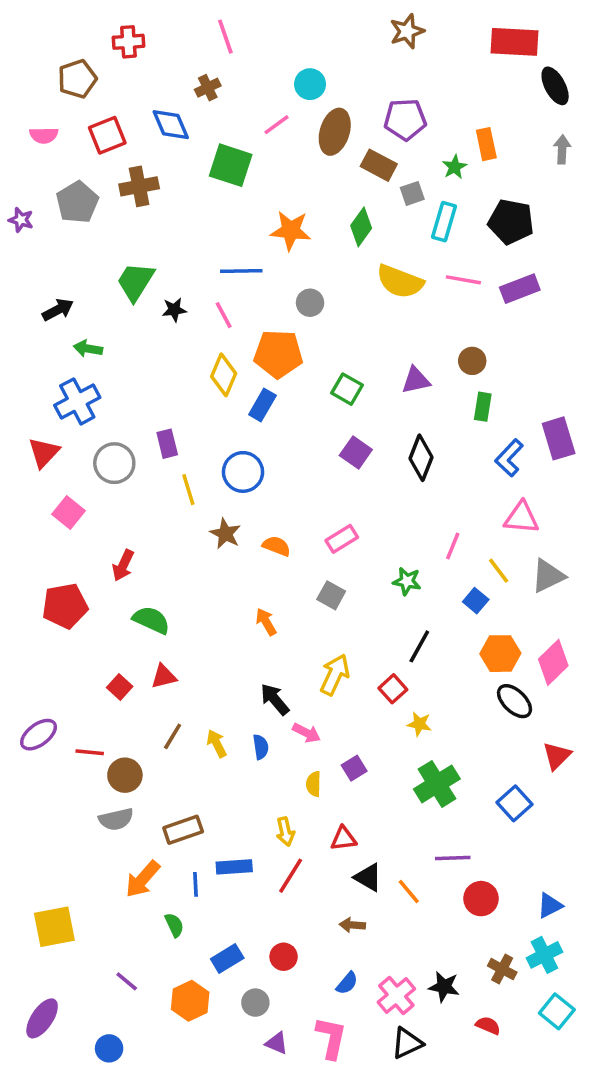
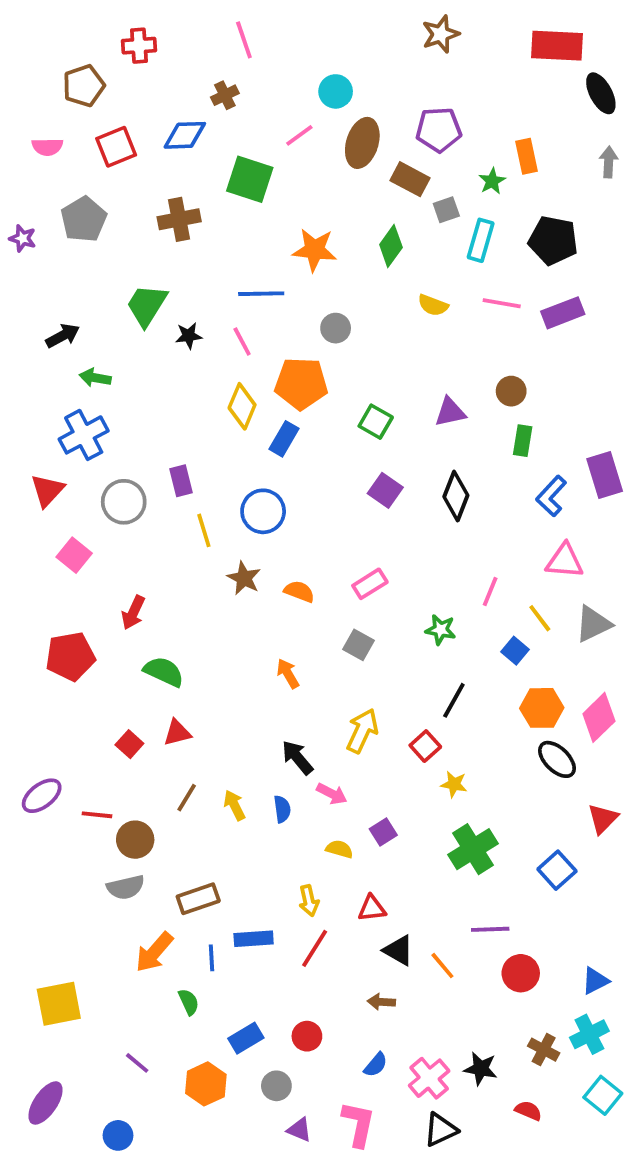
blue diamond: (171, 125) -> (185, 135), turned -69
brown cross: (139, 186) -> (179, 219), moved
yellow semicircle: (400, 282) -> (433, 305), size x0.6
yellow semicircle: (314, 784) -> (339, 849), turned 105

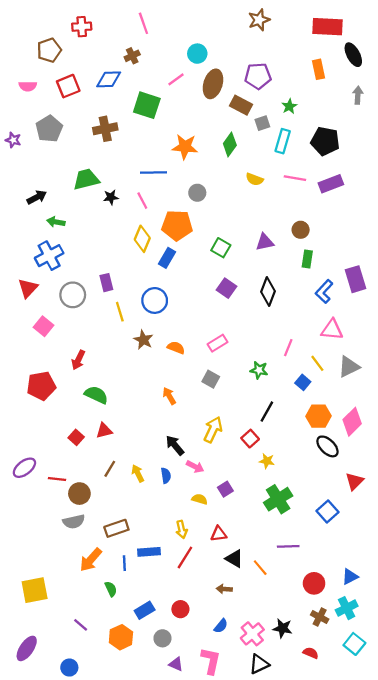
orange rectangle: (526, 156) -> (319, 69), moved
green trapezoid: (147, 305) -> (86, 179), turned 44
red circle: (521, 973) -> (314, 583), moved

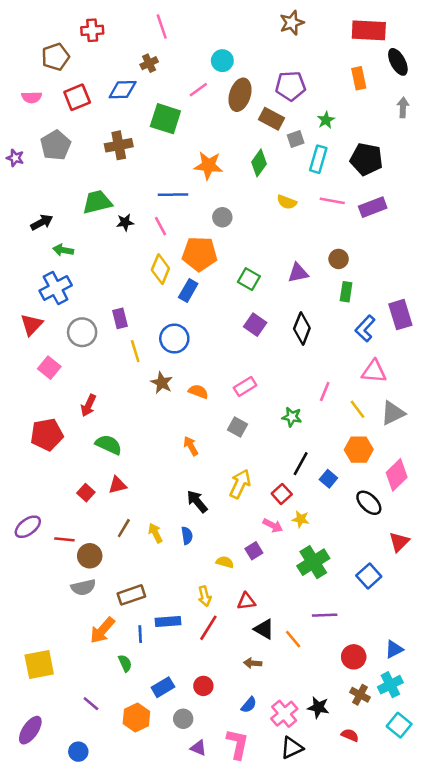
blue square: (303, 382) -> (328, 479), moved
orange hexagon: (319, 416) -> (359, 450), moved
pink arrow: (195, 467) -> (273, 525), moved

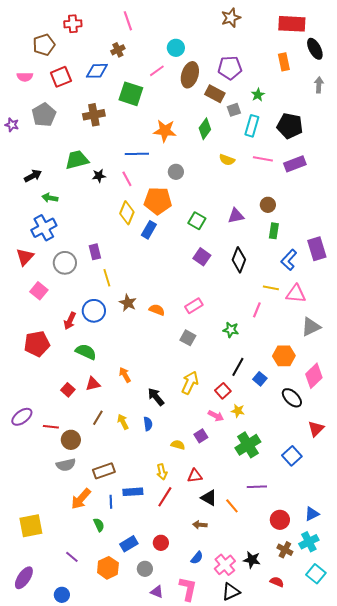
blue circle: (174, 339) -> (94, 311), moved
yellow line: (357, 409) -> (271, 288), moved, turned -42
orange arrow: (191, 446) -> (125, 375), moved

